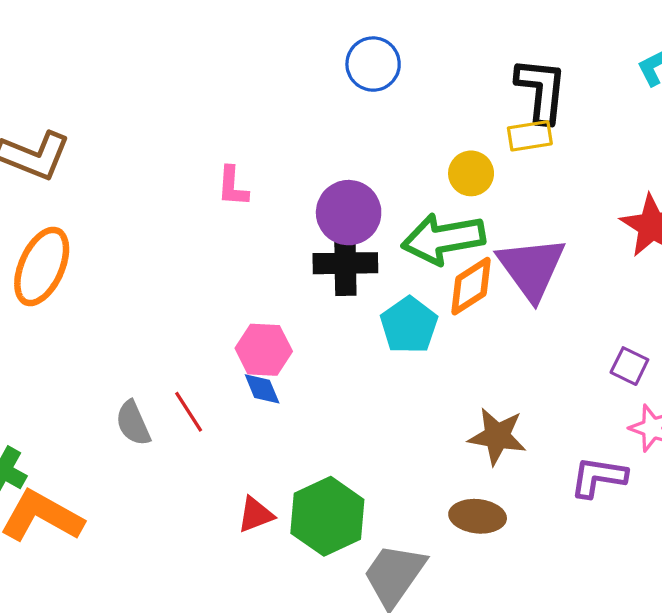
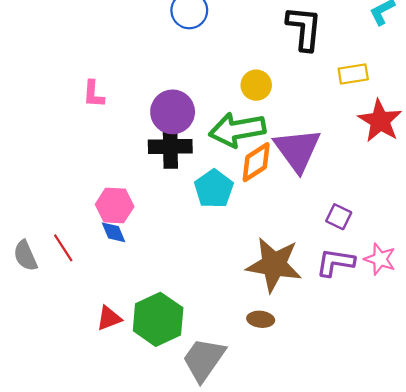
yellow rectangle: (530, 136) -> (353, 74), moved
purple square: (629, 366) -> (339, 217), moved
brown star: (497, 436) -> (274, 265), size x1.4
purple L-shape: (598, 477) -> (335, 262), moved
brown ellipse: (478, 516) -> (261, 319), size x0.7

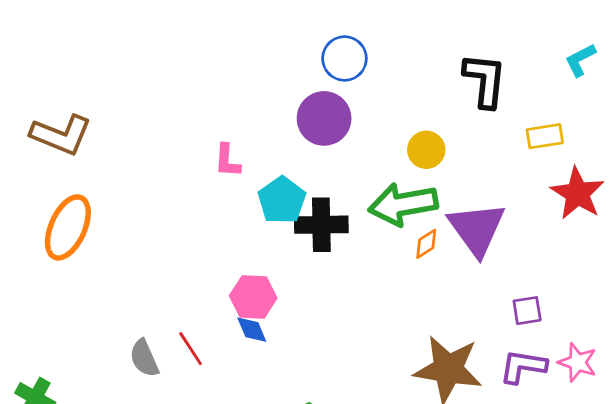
purple circle: (173, 112) -> (324, 118), moved
orange diamond: (256, 162) -> (426, 244), size x0.6
cyan pentagon: (214, 189) -> (282, 200), moved
purple square: (339, 217) -> (527, 311), turned -35

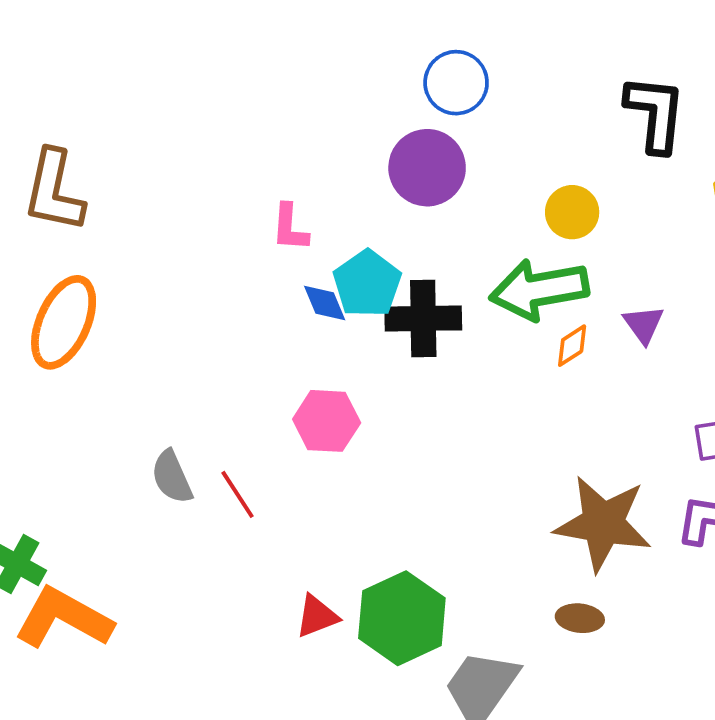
brown L-shape: (61, 135) -> (54, 191), turned 80
purple triangle: (477, 229) -> (644, 324), size x0.5
blue diamond: (252, 330) -> (325, 303), moved
gray semicircle: (144, 358) -> (172, 477), moved

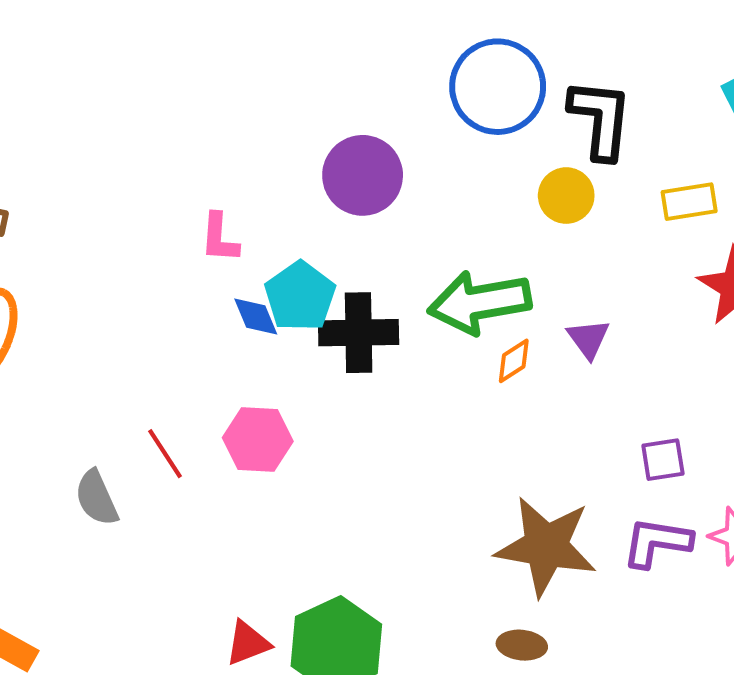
blue circle: (456, 83) -> (498, 87), moved, size x1.4
yellow circle: (572, 212) -> (566, 196), moved
red line: (238, 494) -> (165, 454), moved

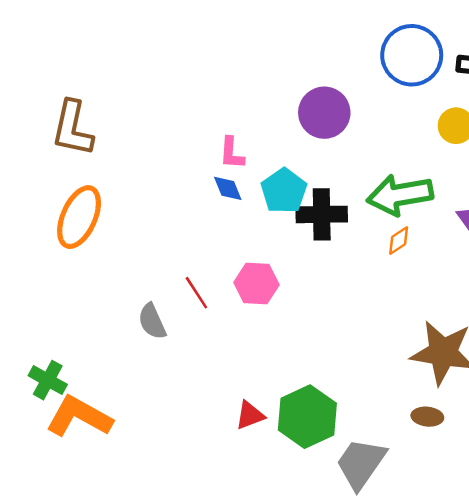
blue diamond: (256, 316) -> (228, 188), moved
orange diamond: (514, 361) -> (399, 240), moved

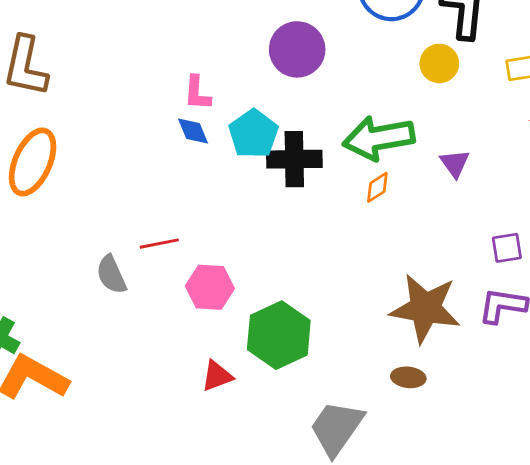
pink hexagon: (256, 284) -> (210, 287), moved
red line: (196, 293) -> (159, 244), turned -68
green hexagon: (307, 417) -> (279, 335), moved

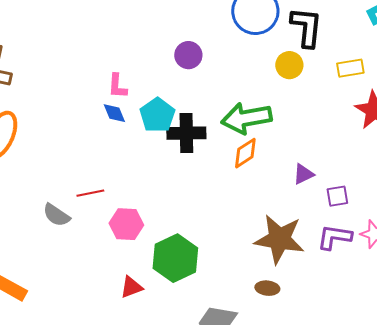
purple circle: (297, 49) -> (188, 55), size x0.7
purple triangle: (455, 163) -> (303, 174), moved, turned 40
orange diamond: (377, 187) -> (245, 153), size x1.4
gray semicircle: (111, 275) -> (56, 215), turned -32

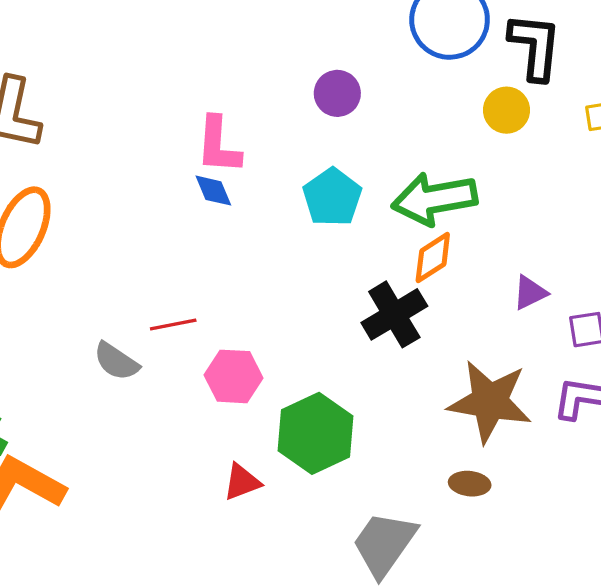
pink L-shape: (117, 86) -> (218, 145), size x1.4
cyan pentagon: (157, 115) -> (332, 197), moved
black cross: (186, 133) -> (394, 314), moved, turned -30

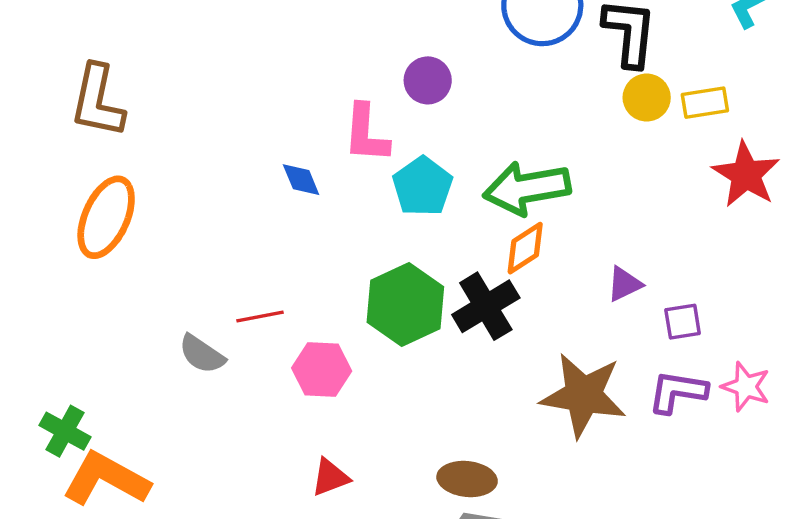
yellow circle: (506, 110) -> (647, 98), moved
pink L-shape: (218, 145) -> (366, 133), moved
green hexagon: (316, 433) -> (405, 305), moved
brown ellipse: (470, 484) -> (467, 479), moved, size x1.4

